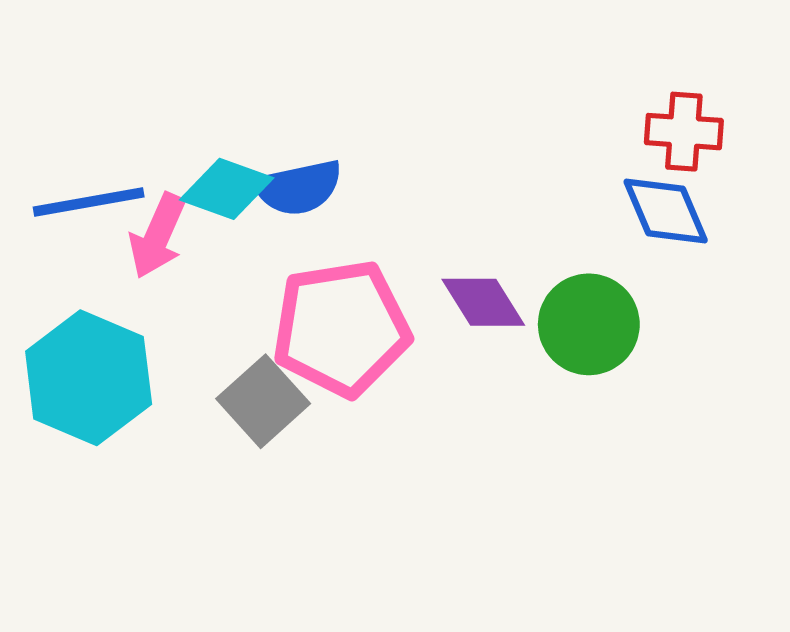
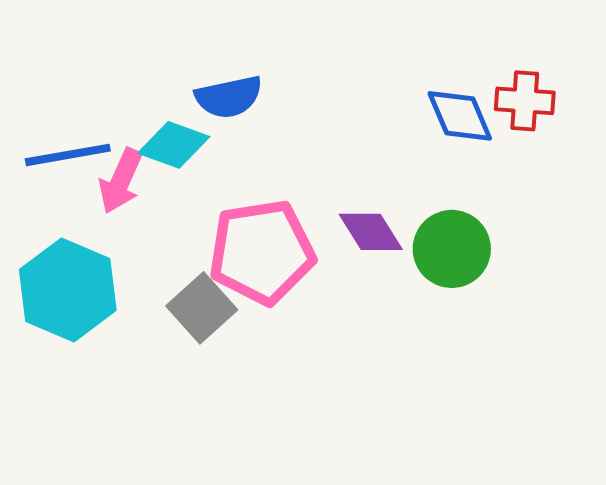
blue semicircle: (298, 188) -> (229, 97), moved
blue diamond: (666, 211) -> (460, 116), moved

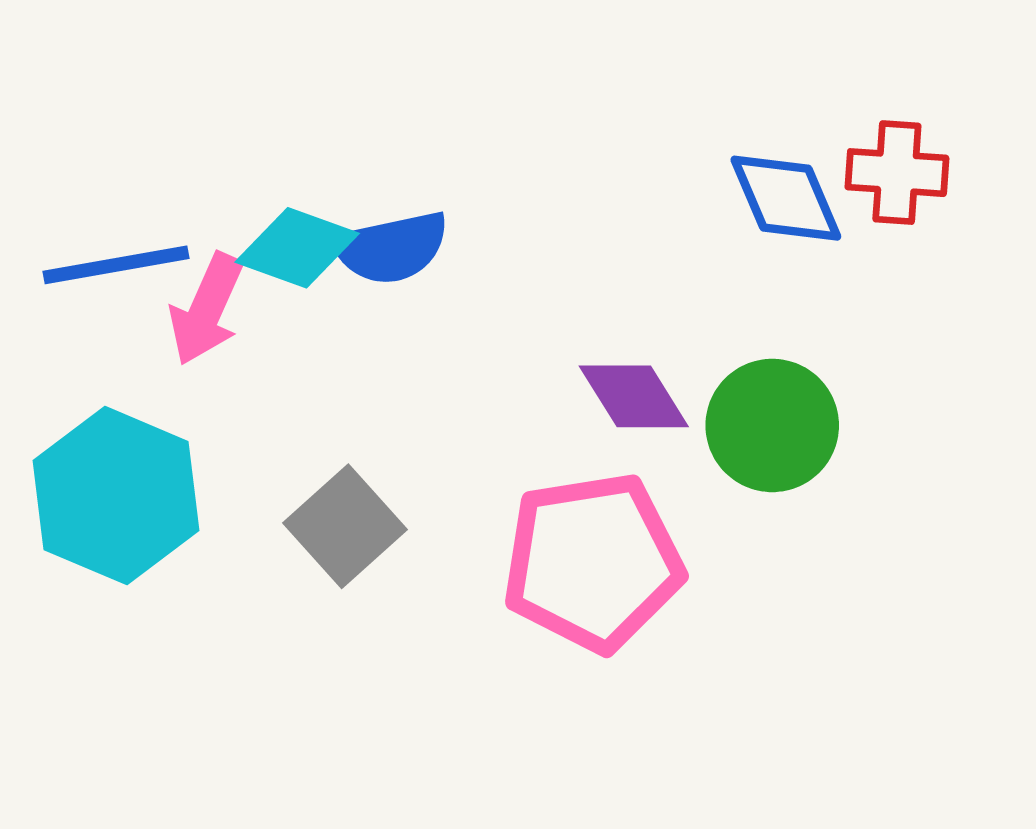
blue semicircle: (229, 97) -> (391, 248), moved
pink pentagon: (262, 252) -> (593, 562), moved

